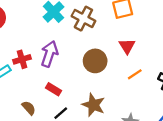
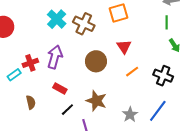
brown semicircle: (29, 108) -> (31, 102), moved, turned 32

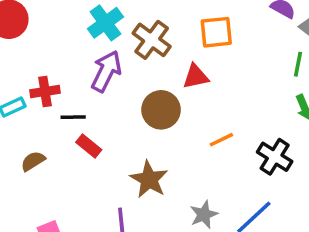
red triangle: (124, 47) -> (196, 76), moved, turned 42
purple arrow: (55, 57) -> (106, 71), moved
brown semicircle: (31, 102) -> (33, 161), turned -120
black line: (67, 110) -> (73, 117), moved, turned 32

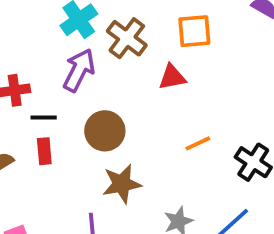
brown circle: (161, 110) -> (105, 131), moved
red rectangle: (89, 146) -> (44, 151), moved, turned 45
brown star: (149, 179) -> (122, 184), turned 30

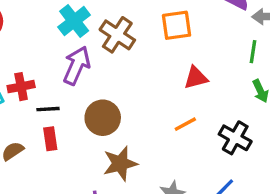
red triangle: (172, 77) -> (196, 78), moved

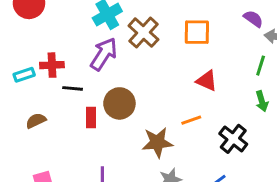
red triangle: (196, 78) -> (207, 81), turned 30
red rectangle: (50, 139) -> (91, 117), moved
brown star: (120, 164) -> (157, 142), moved

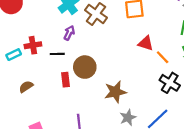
purple arrow: (104, 54) -> (69, 33), size x0.6
black line: (73, 88) -> (57, 54), moved
orange line: (191, 120) -> (163, 57), moved, turned 72

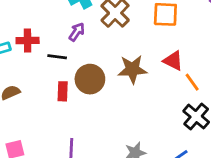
brown star: (115, 92) -> (132, 69), moved

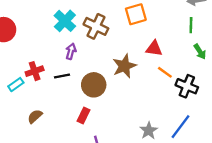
orange line: (192, 82) -> (165, 72), moved
red rectangle: (63, 91) -> (84, 116), moved, turned 42

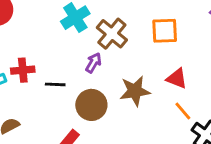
purple arrow: (71, 51) -> (93, 63), moved

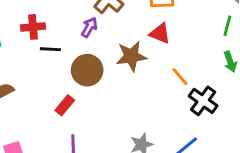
red cross: (23, 70) -> (33, 27), moved
red triangle: (177, 78) -> (160, 33), moved

